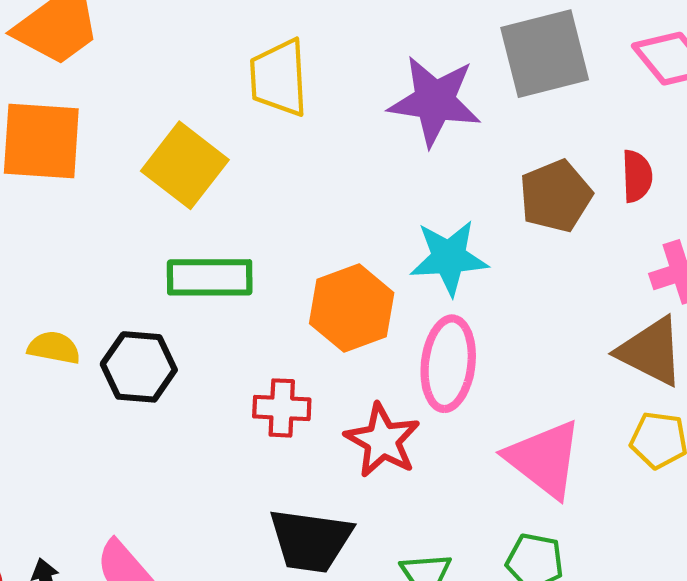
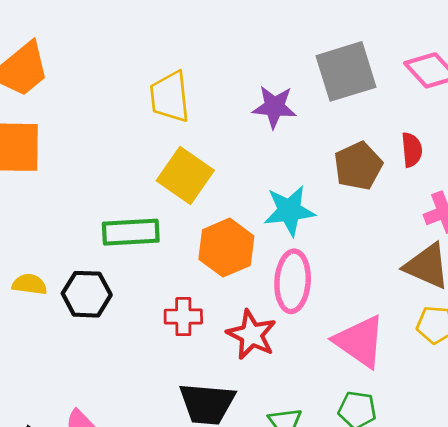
purple star: (435, 101) -> (274, 107), size x0.7
yellow square: (185, 165) -> (185, 175), moved

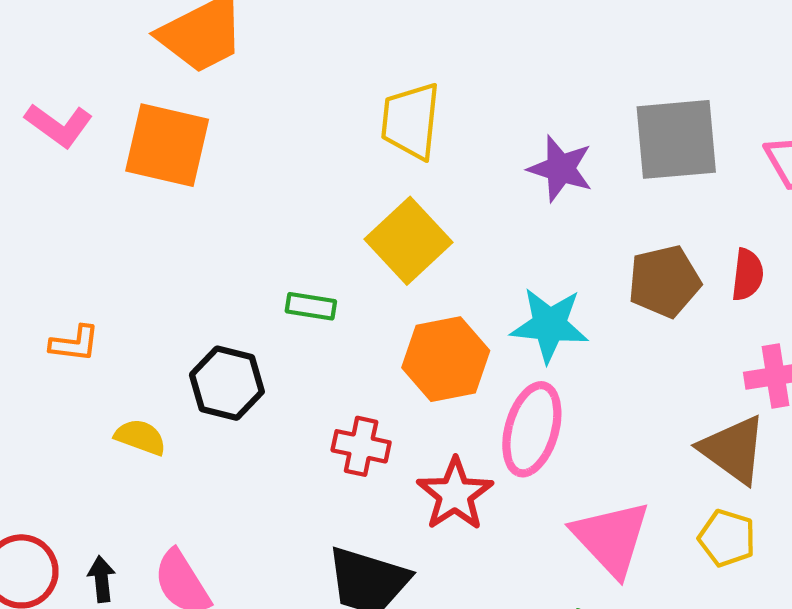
green rectangle: (131, 232) -> (311, 306), size x0.6
yellow semicircle: (30, 284) -> (140, 437), moved

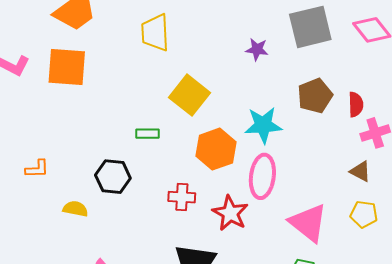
yellow trapezoid: (411, 121) -> (155, 33), moved
purple star: (560, 169) -> (257, 49), size x0.7
red semicircle: (747, 275) -> (356, 104), moved
brown triangle: (733, 450) -> (360, 171), size x0.6

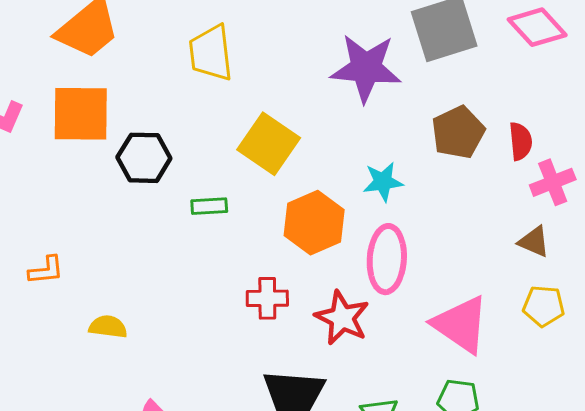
purple star: (257, 49) -> (366, 68), size x2.0
cyan star: (263, 125) -> (383, 182), size x0.7
black hexagon: (113, 177) -> (144, 158), moved

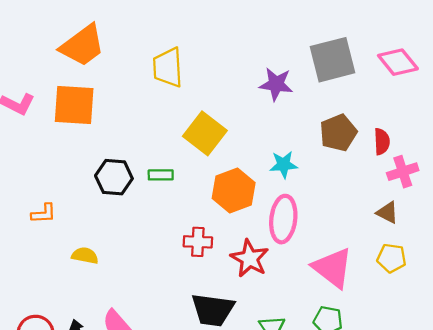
purple star: (366, 68) -> (276, 84), size x0.7
black hexagon: (144, 158) -> (114, 177), moved

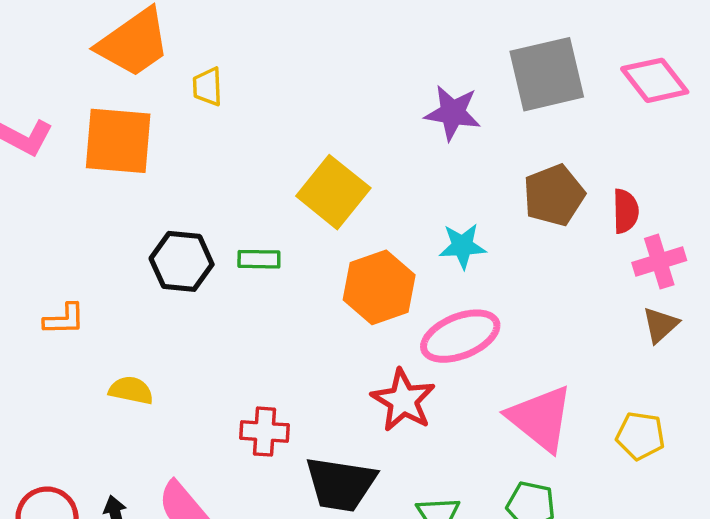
yellow trapezoid: (168, 67) -> (207, 87), moved, size x0.6
brown triangle: (387, 213) -> (660, 325), moved, turned 50
pink ellipse: (283, 219) -> (460, 336), turned 60
red cross: (198, 242) -> (265, 432), moved
yellow pentagon: (392, 258) -> (640, 436), moved

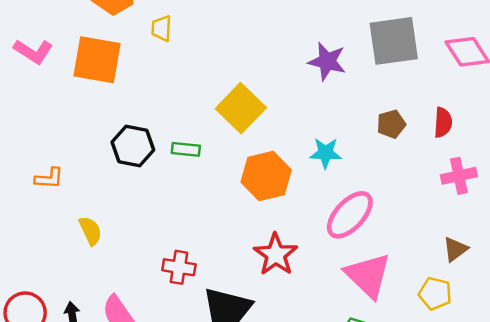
brown pentagon: (554, 195) -> (391, 124), size x0.7
red semicircle: (626, 211) -> (443, 122), moved
brown triangle: (660, 325) -> (455, 249), moved
pink ellipse: (460, 336) -> (350, 215), moved, turned -30
yellow semicircle: (131, 390) -> (90, 231), turned 48

